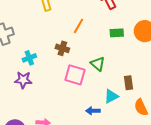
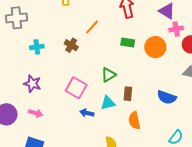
green triangle: (98, 64) -> (109, 75), moved, turned 35
pink square: (75, 75) -> (76, 88), moved
purple star: (23, 80) -> (32, 84), moved

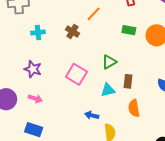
blue arrow: (87, 113) -> (92, 115), moved

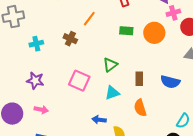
brown rectangle: (128, 81) -> (139, 79), moved

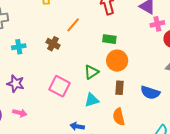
orange circle: (154, 33) -> (117, 61), moved

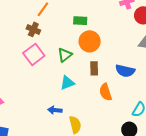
brown cross: (53, 44) -> (33, 29), moved
pink square: (59, 86) -> (34, 54), moved, turned 30
orange semicircle: (119, 117) -> (106, 92), moved

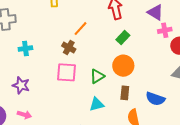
green rectangle: (80, 21) -> (123, 37), moved, turned -56
pink square: (34, 54) -> (66, 72), turned 35

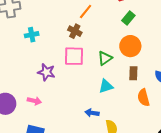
purple star: (21, 85) -> (46, 72), moved

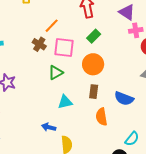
pink square: (74, 56) -> (64, 47), moved
green triangle: (105, 58) -> (56, 73), moved

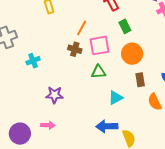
green rectangle: (94, 36) -> (125, 26), turned -56
green triangle: (56, 73) -> (98, 72), turned 42
blue arrow: (49, 127) -> (107, 126), size x1.5

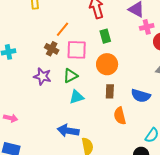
green triangle: (98, 72) -> (70, 76), turned -35
purple star: (54, 95) -> (42, 76), moved
cyan triangle: (116, 98) -> (77, 97), moved

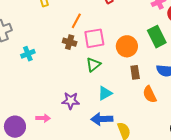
green rectangle: (105, 36) -> (157, 37), moved, size x1.5
purple star: (42, 76) -> (71, 101), moved
cyan triangle: (77, 97) -> (105, 93), moved

